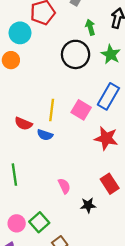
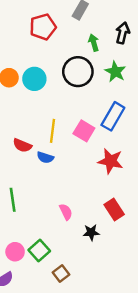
cyan circle: (20, 33) -> (34, 79), moved

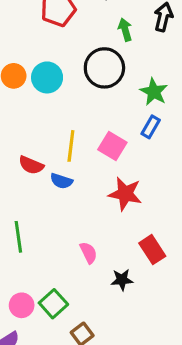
green star: (115, 72) -> (154, 92), moved
blue rectangle: (113, 116) -> (151, 127), size x0.6
red star: (111, 161) -> (125, 194), moved

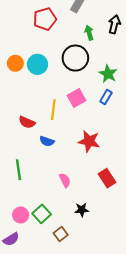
pink square: (112, 146) -> (76, 98), moved, turned 30
blue semicircle: (61, 181) -> (47, 141), moved
black star: (122, 280) -> (82, 210), moved

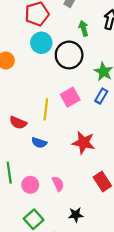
cyan circle: (37, 64) -> (41, 43), moved
pink circle: (21, 215) -> (30, 185), moved

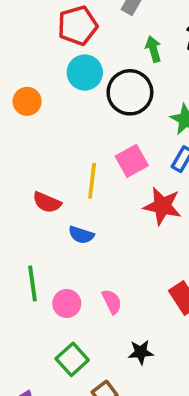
red star: (84, 143) -> (162, 206), moved

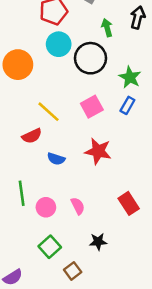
orange circle: (27, 101) -> (18, 65), size x1.5
yellow line: (92, 181) -> (48, 112), moved, turned -55
red semicircle: (47, 202) -> (32, 136), turned -48
red star: (162, 206) -> (98, 151), moved

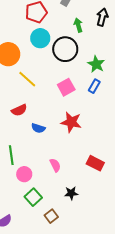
yellow line: (48, 112) -> (27, 79), moved
red rectangle: (129, 203) -> (95, 163), turned -30
pink circle: (46, 207) -> (24, 174), moved

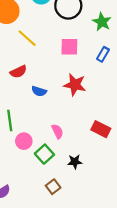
blue rectangle: (94, 86) -> (103, 54), moved
pink square: (66, 87) -> (69, 47), turned 30
green square: (33, 197) -> (44, 154), moved

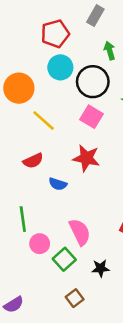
pink square: (69, 47) -> (91, 117), moved, turned 30
red star: (75, 85) -> (86, 158), moved
pink semicircle: (57, 131) -> (80, 232), size x1.5

